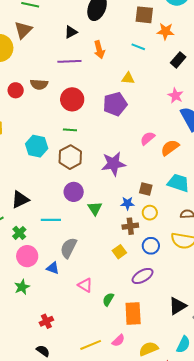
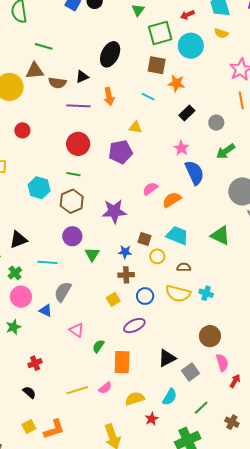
brown triangle: (23, 30) -> (35, 71), turned 36
brown semicircle: (39, 84) -> (57, 83), moved
yellow circle: (150, 213) -> (157, 256), moved

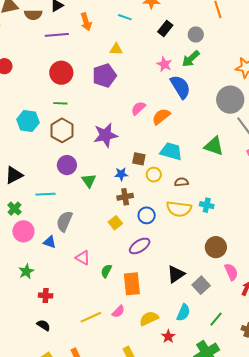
green arrow: (226, 151) -> (191, 59), moved
green star: (13, 327) -> (26, 271), moved
red cross: (35, 363) -> (46, 296), turned 32

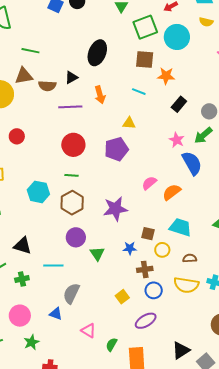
black triangle: (14, 175) -> (22, 246), turned 42
brown cross: (125, 197) -> (145, 269), moved
green cross: (14, 209) -> (22, 279), turned 32
pink circle: (23, 231) -> (20, 316), moved

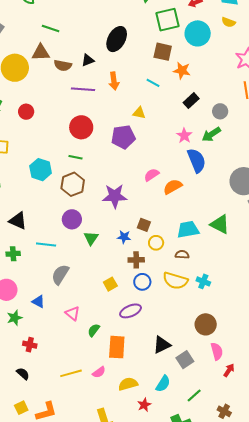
cyan trapezoid: (180, 227) -> (188, 230), moved, turned -35
blue triangle: (56, 314) -> (38, 302), moved

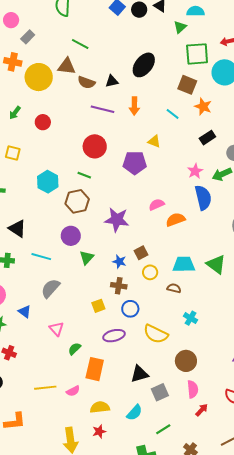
brown square: (144, 225) -> (141, 253), turned 32
brown cross: (136, 260) -> (119, 286), moved
yellow semicircle: (175, 281) -> (156, 334), moved
red star: (144, 405) -> (99, 431), moved

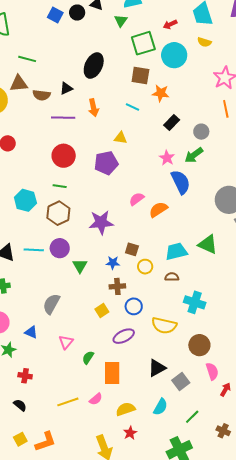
brown square: (141, 253) -> (132, 249), turned -32
cyan line: (41, 257) -> (34, 250), moved
cyan cross: (191, 318) -> (195, 302), size x1.5
pink triangle: (56, 329) -> (66, 342), turned 35

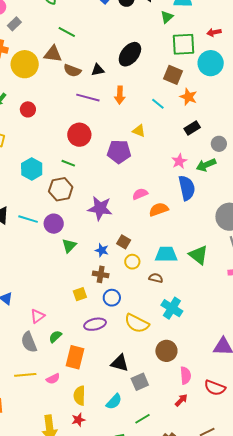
gray semicircle: (51, 304) -> (29, 342), moved, turned -65
black triangle: (157, 368) -> (120, 363), turned 30
pink semicircle: (212, 371) -> (186, 376), moved
yellow semicircle: (126, 409) -> (79, 396), turned -84

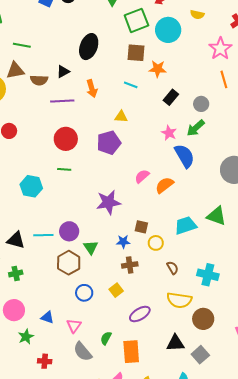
brown hexagon: (61, 189) -> (69, 263), moved
brown semicircle: (156, 278) -> (173, 268), moved, turned 64
blue circle: (112, 298) -> (84, 293), moved
pink triangle: (38, 316) -> (74, 326), moved
brown circle: (166, 351) -> (203, 319), moved

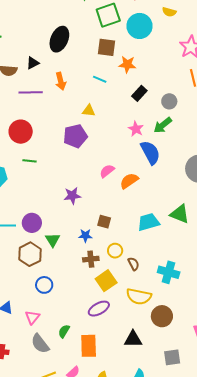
red circle: (66, 139) -> (21, 132), moved
purple star: (108, 202) -> (72, 196), size x0.7
yellow circle: (156, 243) -> (115, 251), moved
yellow square: (116, 290) -> (106, 281), moved, size x1.5
gray square: (200, 355) -> (172, 357), moved, turned 30

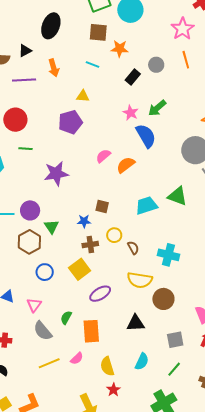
gray circle: (169, 101) -> (156, 65), moved
purple star: (72, 196) -> (56, 174), moved, size x1.4
yellow square: (106, 281) -> (80, 269), moved

